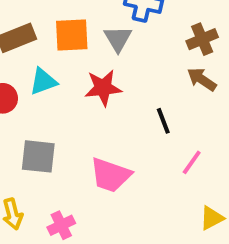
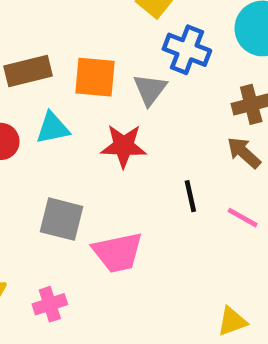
gray square: (38, 156) -> (62, 219), moved
pink line: (192, 162) -> (243, 218), moved, turned 76
pink trapezoid: (111, 175) -> (118, 252), turned -39

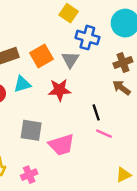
orange square: (95, 77) -> (42, 56), turned -30
pink line: (243, 218) -> (104, 134), moved

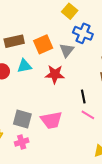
gray square: (31, 130) -> (22, 119), moved

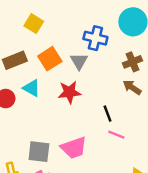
yellow square: (70, 11) -> (34, 24), moved
cyan triangle: (24, 66) -> (32, 88), turned 49

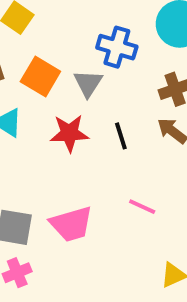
orange square: (50, 59) -> (40, 76), turned -30
black line: (107, 114) -> (121, 136), moved

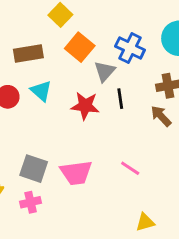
orange square: (40, 76) -> (80, 47), moved
black line: (121, 136) -> (120, 99), moved

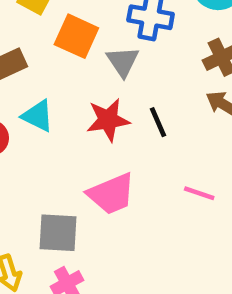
black line: (120, 99) -> (158, 122), moved
pink trapezoid: (76, 173) -> (111, 194), moved

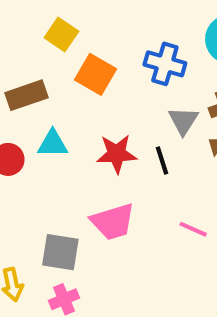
gray triangle: (123, 62) -> (183, 121), moved
cyan triangle: (38, 116) -> (53, 144), turned -32

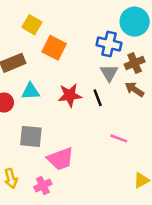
blue cross: (165, 64) -> (109, 44), moved
pink trapezoid: (113, 222) -> (61, 159), moved
gray square: (60, 252) -> (31, 136), moved

